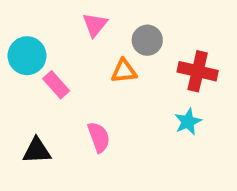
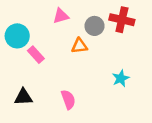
pink triangle: (95, 25) -> (61, 16), turned 35
red cross: (198, 71) -> (122, 20), moved
pink semicircle: (99, 137) -> (68, 100), moved

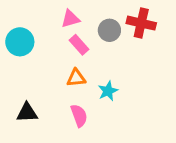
orange triangle: (80, 46) -> (76, 78), moved
pink rectangle: (36, 55) -> (79, 45), moved
cyan star: (121, 78) -> (108, 91), moved

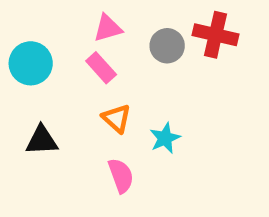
pink rectangle: (79, 45) -> (101, 68), moved
orange triangle: (76, 78) -> (116, 118), turned 48
black triangle: (27, 113) -> (42, 140), moved

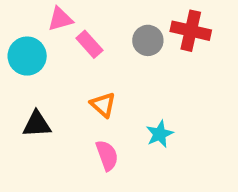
pink triangle: (108, 28) -> (60, 19), moved
pink rectangle: (101, 68) -> (89, 44), moved
cyan star: (165, 138) -> (160, 134), moved

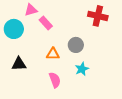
gray circle: (148, 40) -> (76, 45), moved
orange triangle: (103, 105) -> (53, 54), turned -40

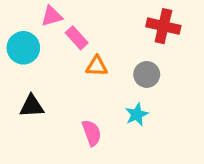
gray circle: (76, 45) -> (147, 74), moved
orange triangle: (53, 54) -> (97, 66), moved

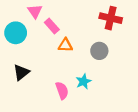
pink triangle: (52, 16) -> (35, 11), turned -49
black triangle: (32, 106) -> (21, 72), turned -36
cyan star: (137, 114) -> (83, 81), moved

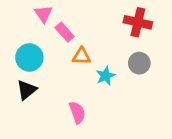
cyan circle: (16, 33) -> (29, 57), moved
gray circle: (99, 51) -> (139, 63), moved
cyan star: (83, 81) -> (105, 76), moved

